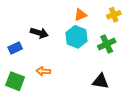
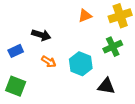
yellow cross: (114, 15) -> (120, 16), size x1.5
cyan hexagon: (76, 37) -> (81, 64), moved
orange arrow: (43, 71) -> (49, 62), moved, turned -152

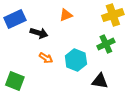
orange triangle: (85, 16) -> (66, 15), moved
blue rectangle: (16, 51) -> (15, 19), moved, size x1.5

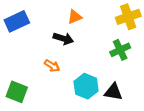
black arrow: (39, 33) -> (63, 38), moved
cyan hexagon: (76, 60) -> (86, 86), moved

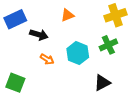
black arrow: (63, 38) -> (39, 35), moved
cyan hexagon: (86, 86) -> (78, 53), moved
black triangle: (113, 92) -> (102, 83), turned -36

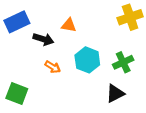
orange triangle: (67, 15) -> (69, 25), moved, turned 32
green cross: (108, 45) -> (123, 62), moved

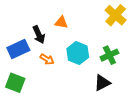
yellow cross: (130, 17) -> (116, 15), turned -30
blue rectangle: (17, 22) -> (18, 49), moved
black arrow: (43, 39) -> (39, 35), turned 48

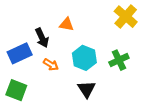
black triangle: (102, 83) -> (87, 89), moved, turned -36

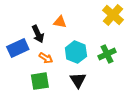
green square: (16, 90) -> (40, 81), moved, turned -30

